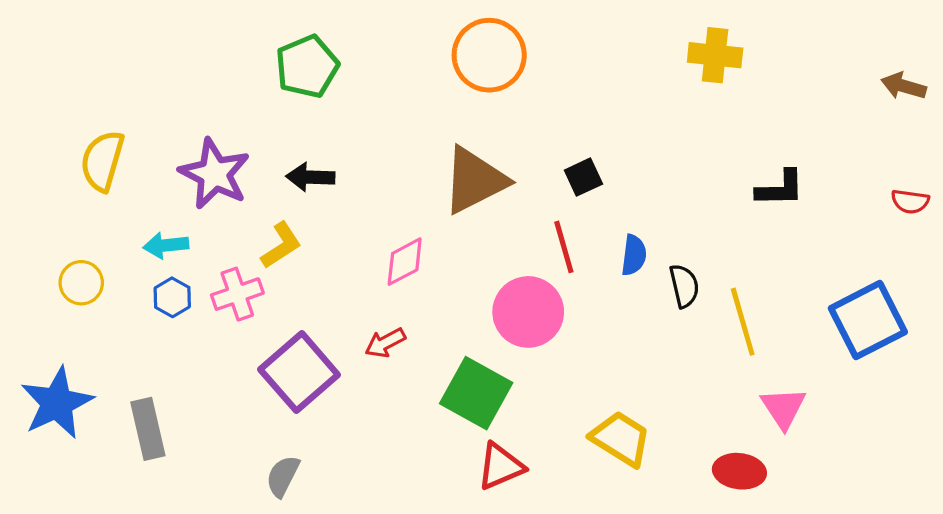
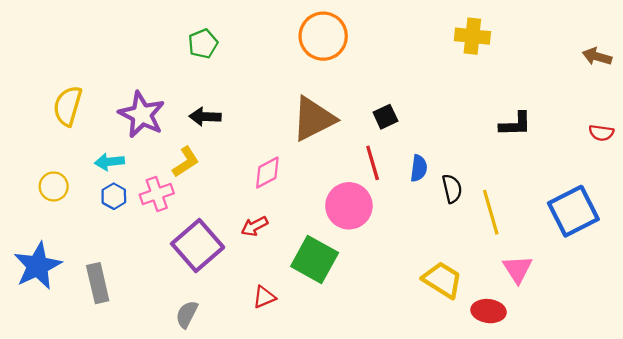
green pentagon: (307, 67) -> (203, 44), size x0.7
yellow trapezoid: (621, 439) -> (442, 280), moved
red triangle: (501, 466) -> (264, 297), moved, size x0.7

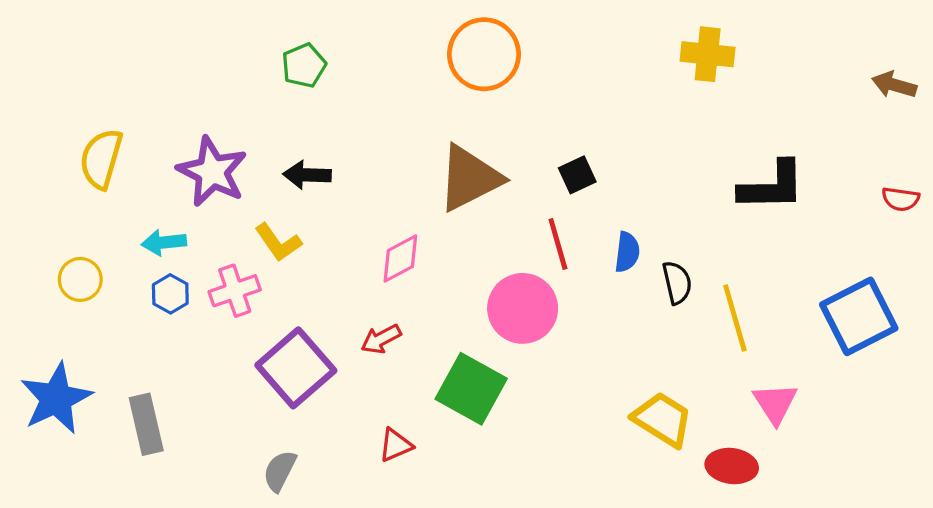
black L-shape: (515, 124) -> (772, 186), size x1.4
yellow L-shape: (186, 162) -> (278, 242), turned 88

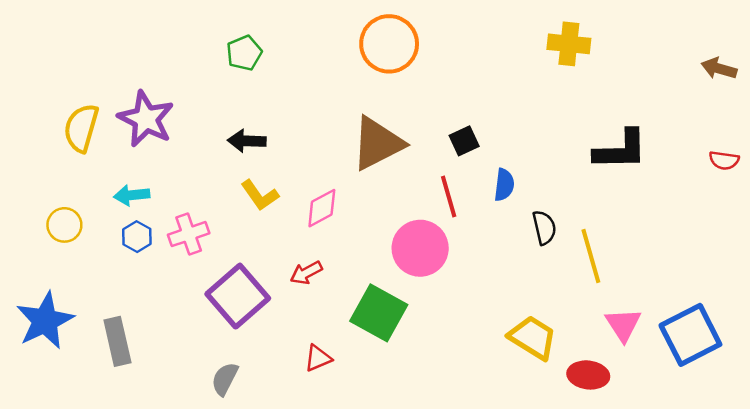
purple star: (212, 172) -> (146, 119), moved
yellow L-shape: (278, 242) -> (260, 195), moved
blue semicircle: (627, 252) -> (504, 185), moved
blue square: (859, 316) -> (690, 335), moved

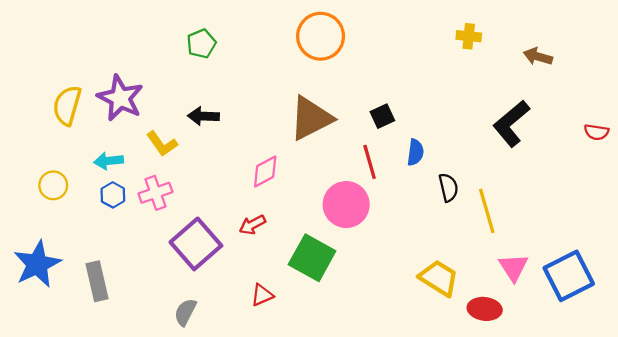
yellow cross: (569, 44) -> (469, 36), size x0.7
brown arrow: (719, 68) -> (538, 56), moved
black L-shape: (621, 150) -> (511, 124), turned 141
yellow L-shape: (260, 195) -> (162, 144), moved

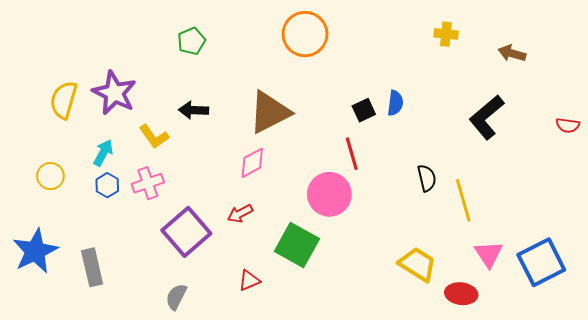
brown triangle: (311, 118) -> (270, 112), moved
blue semicircle: (415, 152) -> (395, 103), moved
cyan arrow: (109, 161) -> (103, 153), turned 124

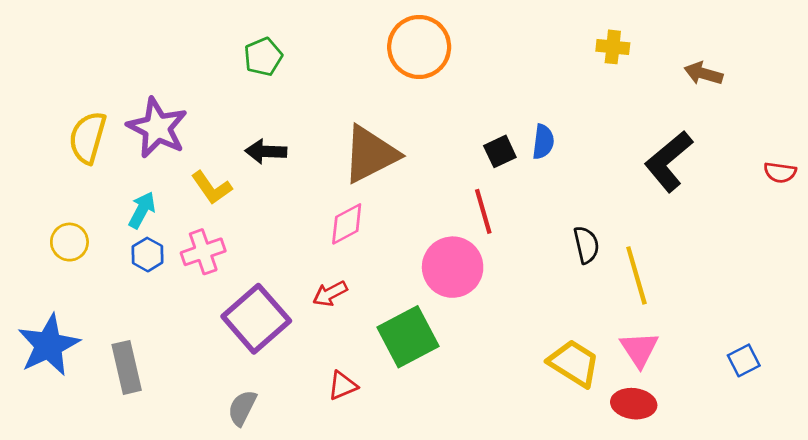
green square: (297, 245) -> (408, 337), turned 33
pink triangle: (489, 254) -> (639, 349), moved
blue square: (541, 262) -> (744, 360), size x0.5

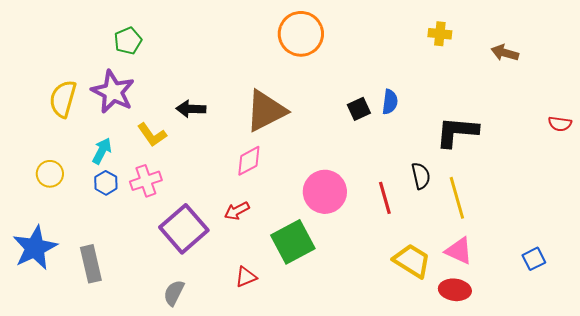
green pentagon: (263, 57) -> (128, 41), moved
black L-shape: (669, 161) -> (457, 132), moved, turned 45
red line: (483, 211) -> (385, 198), moved
pink triangle: (639, 349) -> (459, 251), turned -32

